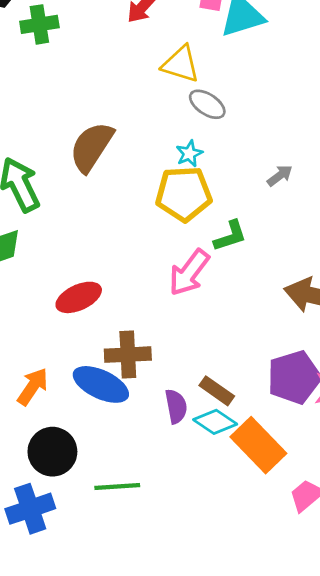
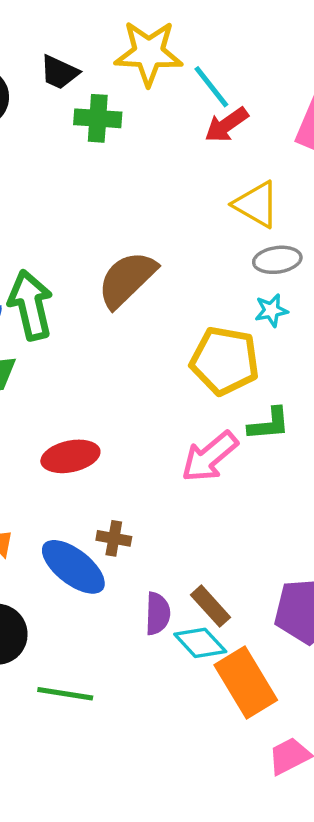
gray ellipse: (207, 104) -> (277, 260), turned -54
cyan star: (189, 154) -> (271, 310), moved
brown cross: (128, 355) -> (114, 538), size x0.6

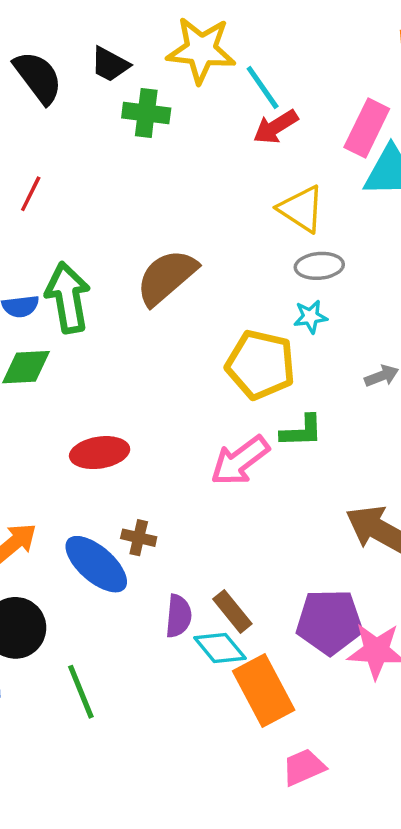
green line: (65, 694) -> (81, 692), turned 56

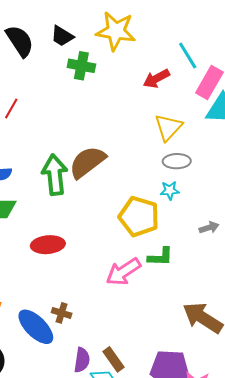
cyan line: (263, 88) -> (188, 56), moved
yellow triangle: (301, 209) -> (168, 127), turned 36
green arrow: (68, 298) -> (55, 175), moved
red ellipse: (100, 453) -> (48, 245), moved

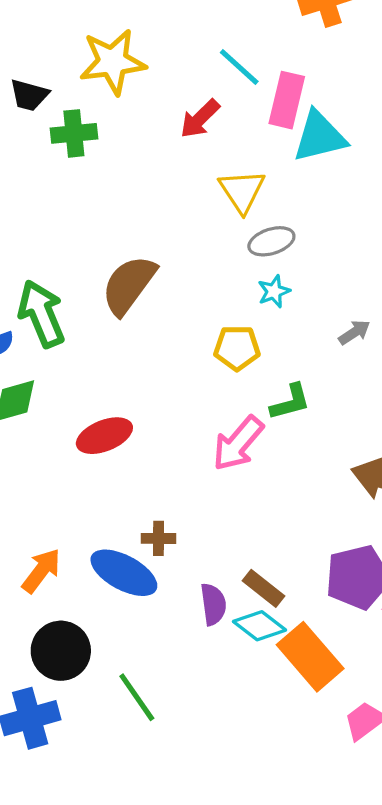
green arrow: (55, 175) -> (41, 314), moved
yellow pentagon: (139, 217) -> (237, 348), size x0.7

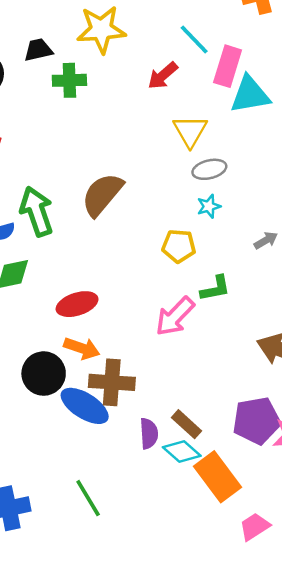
black trapezoid: (29, 95) -> (38, 50), turned 148
brown cross: (159, 538) -> (112, 382), size x1.8
orange arrow: (41, 571) -> (82, 348), moved, turned 68
black circle: (61, 651) -> (44, 374), moved

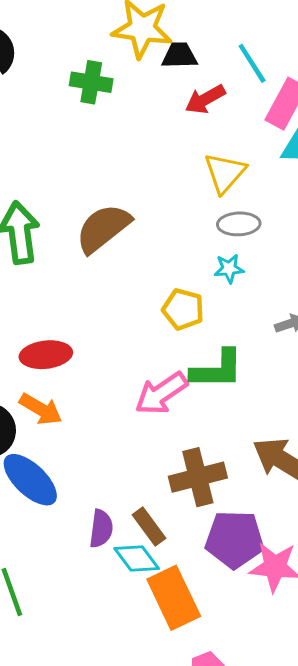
black trapezoid: (38, 50) -> (180, 56), moved
green L-shape: (215, 288) -> (217, 370), size x1.4
brown cross: (112, 382) -> (198, 477), moved, turned -30

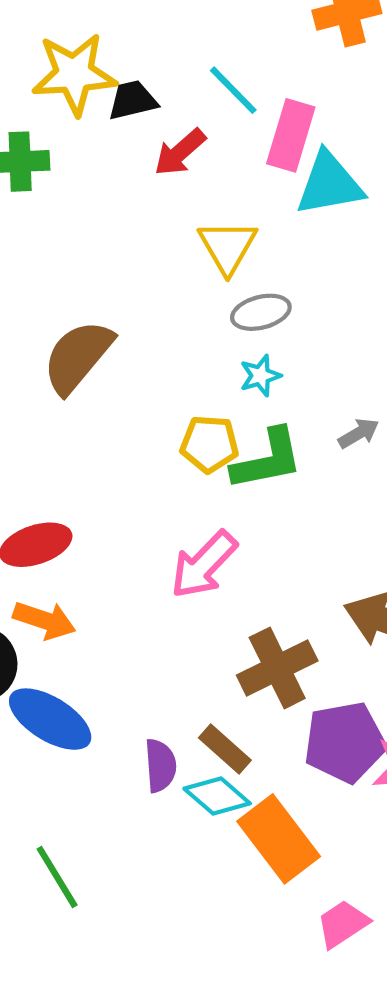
green L-shape: (217, 370) -> (267, 460), moved

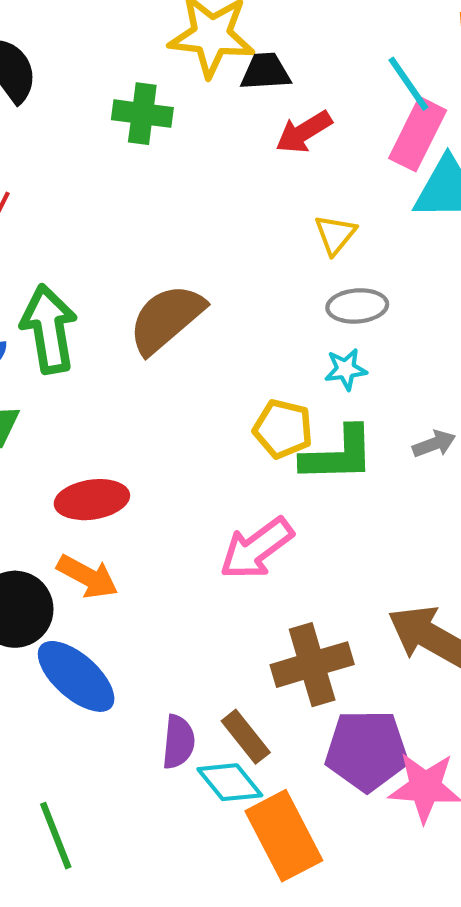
cyan line: (233, 90) -> (408, 84), moved
yellow triangle: (228, 247) -> (335, 235), size x0.7

